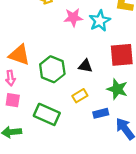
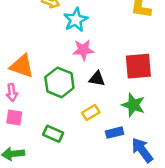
pink star: (73, 17) -> (83, 50), moved
cyan star: (100, 21) -> (76, 20), moved
green rectangle: (47, 114) -> (53, 134), size x0.7

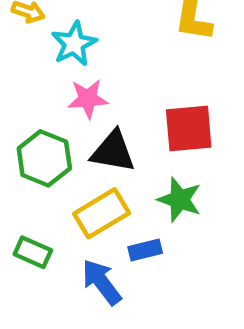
black triangle: (97, 79) -> (113, 151), size x1.5
yellow rectangle: (91, 112) -> (102, 213), size x1.6
blue arrow: (142, 150) -> (102, 282), moved

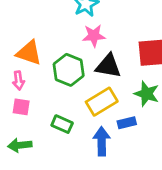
blue arrow: (102, 282) -> (102, 141), turned 36

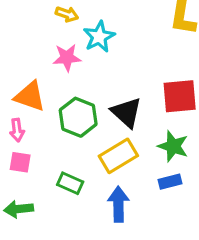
pink star: (94, 36) -> (67, 58), moved
black triangle: (108, 66) -> (126, 112), turned 32
blue rectangle: (127, 123) -> (170, 182), moved

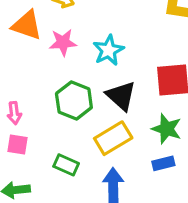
cyan star: (99, 37) -> (108, 50), moved
orange triangle: (30, 96) -> (27, 25), moved

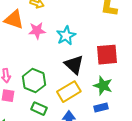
green hexagon: (74, 101) -> (34, 81), moved

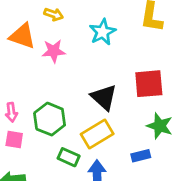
cyan star: (66, 36) -> (103, 32), moved
green star: (103, 86) -> (160, 126), moved
green rectangle: (39, 109) -> (69, 157), moved

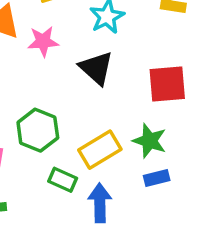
black triangle: (104, 97) -> (96, 68), moved
green star: (160, 126) -> (150, 141), moved

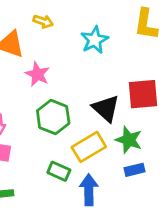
pink star: (43, 41) -> (37, 74), moved, turned 30
black triangle: (96, 68) -> (106, 108), moved
green hexagon: (38, 130) -> (53, 117), moved

